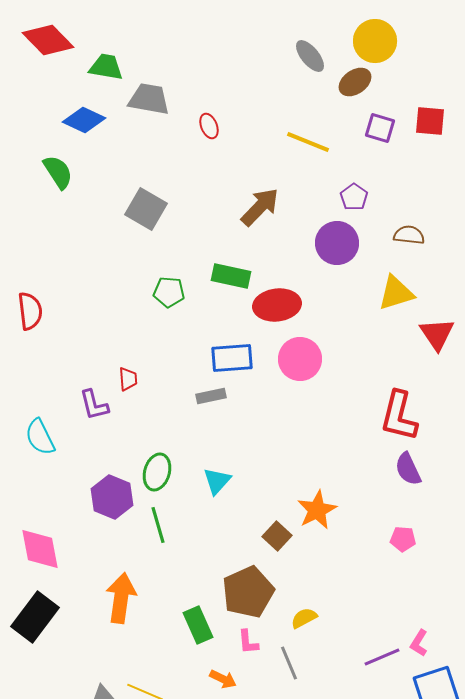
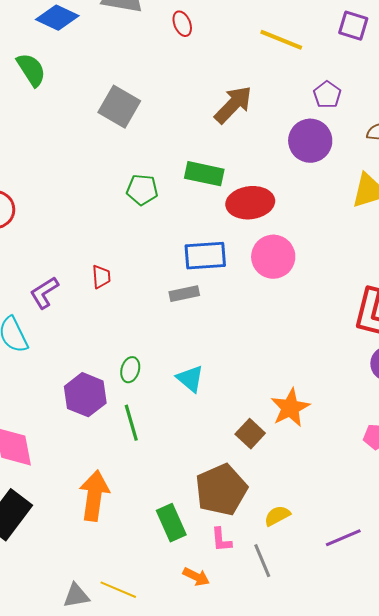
purple L-shape: (94, 405) -> (44, 293), moved, turned 72
green ellipse: (157, 472) -> (130, 370), size x0.7
cyan triangle: (217, 481) -> (190, 379), turned -32
purple line: (382, 657) -> (343, 538), moved

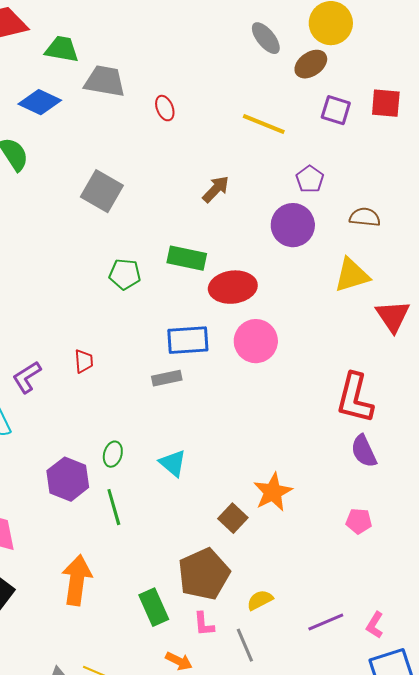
brown arrow: (233, 105) -> (216, 189), size x0.7

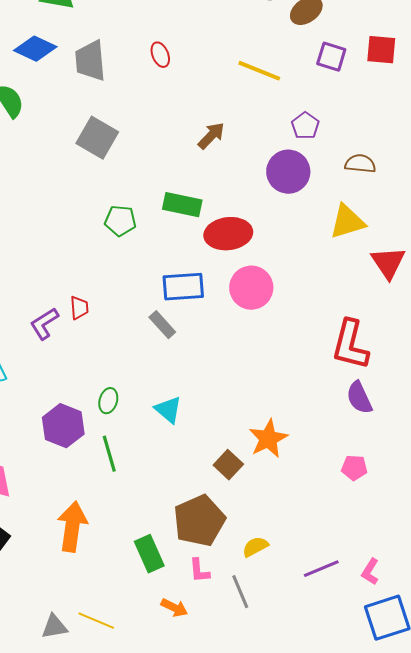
gray trapezoid: (105, 81) -> (90, 61), moved, turned -105
purple L-shape: (27, 377) -> (44, 324), moved
gray rectangle: (167, 378) -> (162, 325), turned 60

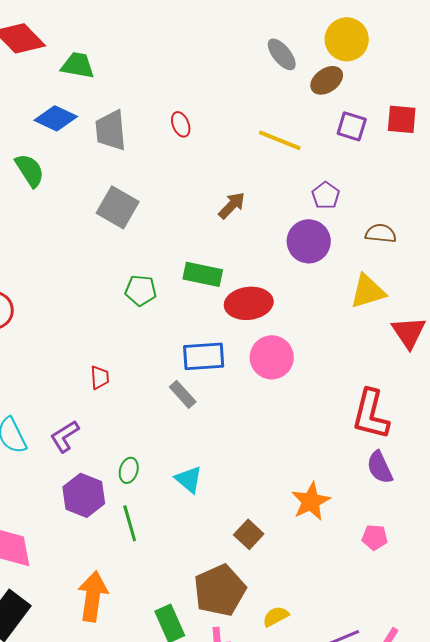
purple L-shape: (44, 324) -> (65, 436), moved
orange star: (268, 439) -> (311, 501), moved

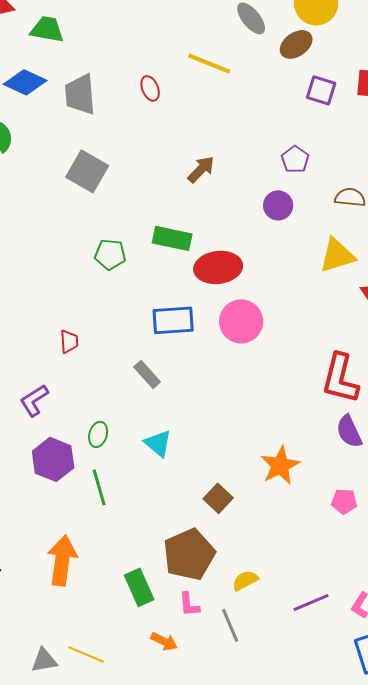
yellow line: (280, 140) -> (209, 63), moved
purple circle: (309, 241) -> (278, 205), size x0.7
gray rectangle: (183, 394) -> (147, 374), moved

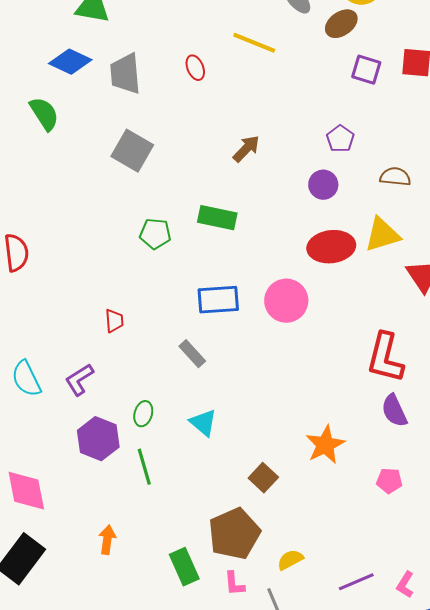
red ellipse: (218, 267) -> (331, 247), moved
orange arrow: (62, 560) -> (107, 540), size x0.6

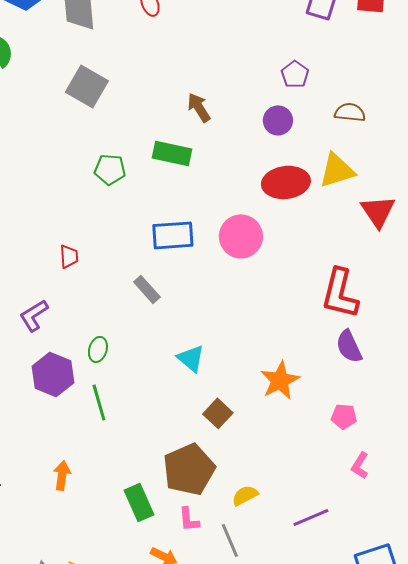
brown arrow: (246, 149) -> (199, 107), moved, turned -76
cyan triangle: (203, 423) -> (191, 358), moved
pink L-shape: (405, 585) -> (360, 465), moved

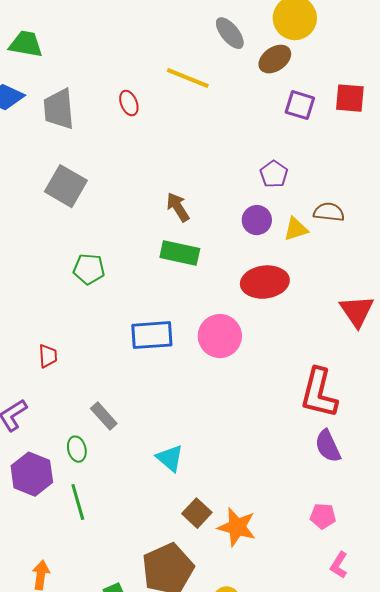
green rectangle: (172, 153) -> (180, 253), moved
yellow triangle: (337, 170) -> (296, 229), moved, size x0.7
gray rectangle: (147, 289) -> (104, 416), moved
green ellipse: (98, 349) -> (77, 449), turned -30
orange star: (280, 380) -> (237, 527), moved, turned -30

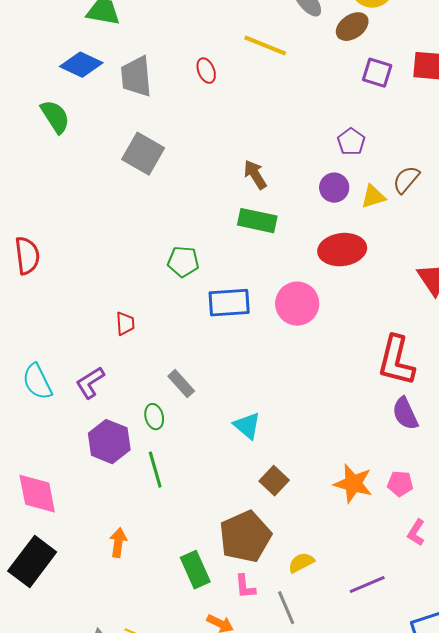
brown semicircle: (329, 212) -> (406, 180), turned -56
green pentagon: (89, 269) -> (183, 262), moved
orange star: (237, 527) -> (353, 484), moved

